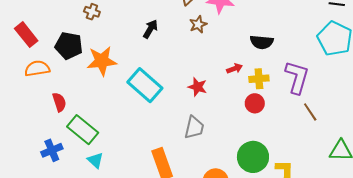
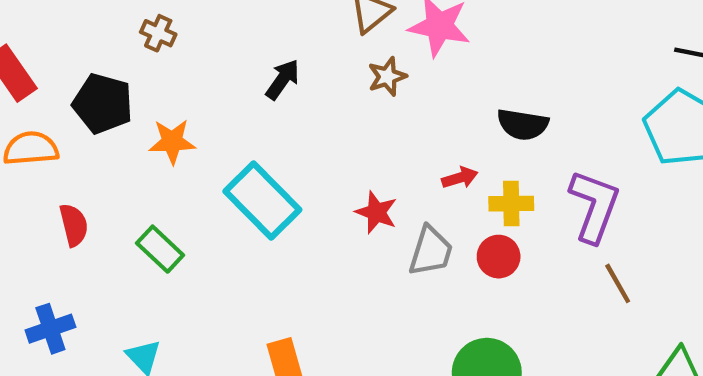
orange star: (102, 61) -> (172, 142), size x0.7
gray trapezoid: (194, 128) -> (431, 251), moved
green rectangle: (83, 130) -> (160, 249), moved, size x0.7

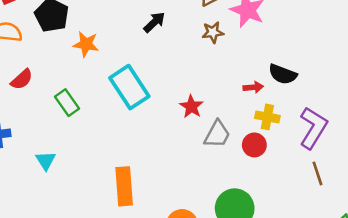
red arrow: (460, 178) -> (253, 87), moved
red semicircle: (74, 225) -> (22, 79), turned 50

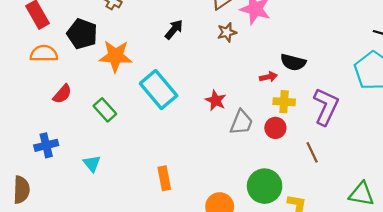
orange star: (86, 44) -> (116, 56), size x1.4
brown line: (318, 173) -> (312, 152), moved
orange rectangle: (124, 186) -> (164, 178), size x0.7

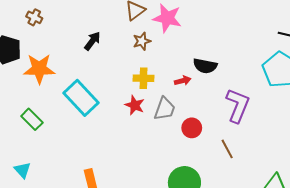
yellow cross: (284, 102) -> (143, 78), moved
gray trapezoid: (241, 122) -> (165, 109), moved

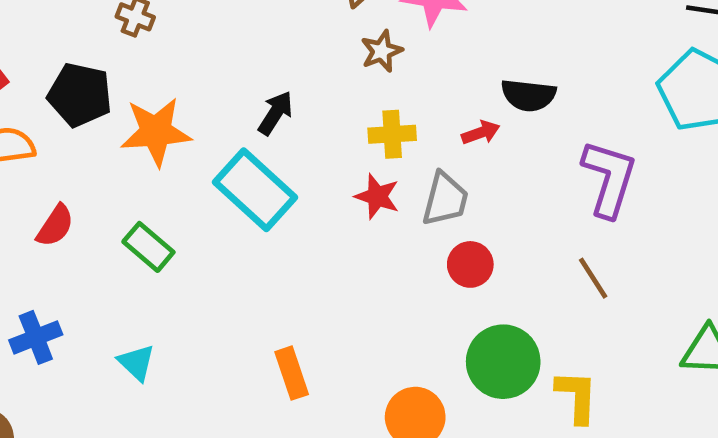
black arrow: (92, 41) -> (276, 113), moved
red circle: (192, 128) -> (470, 264), moved

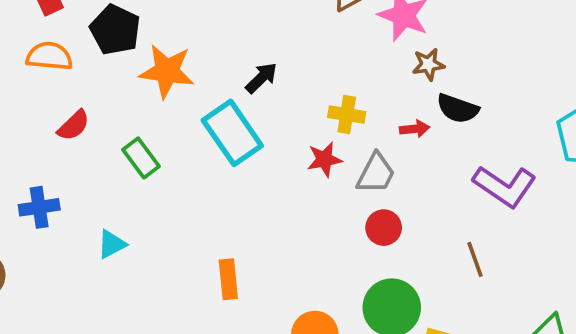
brown star: (382, 51) -> (428, 64), moved
purple L-shape: (609, 178) -> (505, 186), turned 94
red star: (377, 196) -> (324, 159), turned 30
cyan triangle: (136, 363) -> (112, 244), turned 36

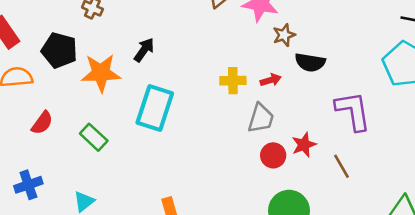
black arrow: (261, 78) -> (144, 50), moved
red arrow: (415, 129) -> (271, 80), moved
cyan rectangle: (232, 133) -> (155, 108), turned 63
red star: (324, 159) -> (304, 145), moved
purple L-shape: (505, 186) -> (353, 111), turned -123

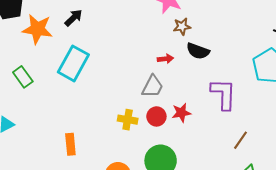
yellow cross: (233, 81) -> (128, 120), moved
brown line: (341, 166) -> (241, 140), moved, turned 54

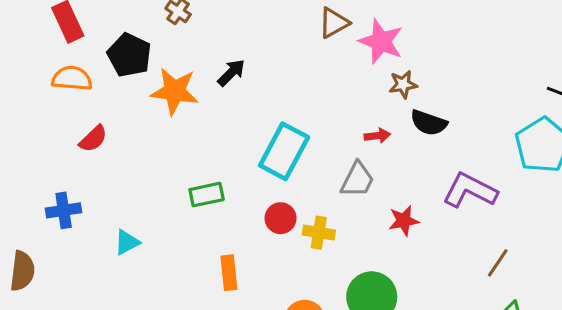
cyan rectangle: (73, 63) -> (284, 151), moved
green rectangle: (23, 77) -> (207, 195), moved, turned -65
purple L-shape: (223, 94) -> (470, 190), turned -64
red circle: (156, 116) -> (281, 218), moved

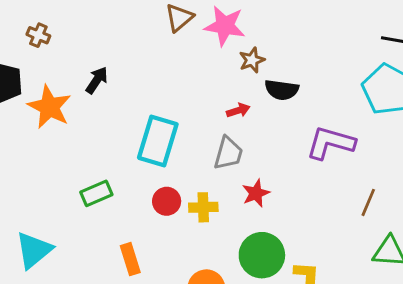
orange star: (175, 91) -> (49, 107), turned 30
red star: (404, 221) -> (256, 193), moved
cyan triangle: (127, 242) -> (34, 250), size x1.6

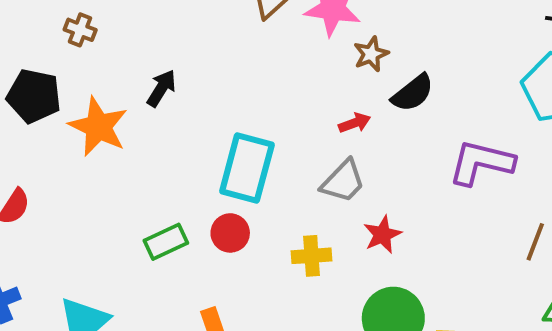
black semicircle: (282, 90) -> (413, 93), turned -44
gray trapezoid: (228, 153) -> (343, 181), turned 30
red circle: (167, 201) -> (230, 233), moved

